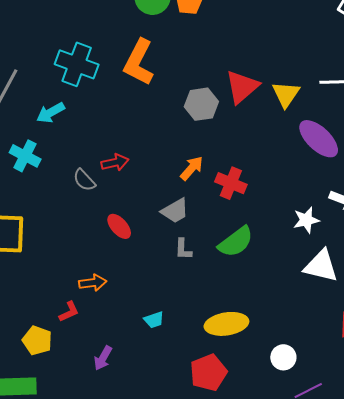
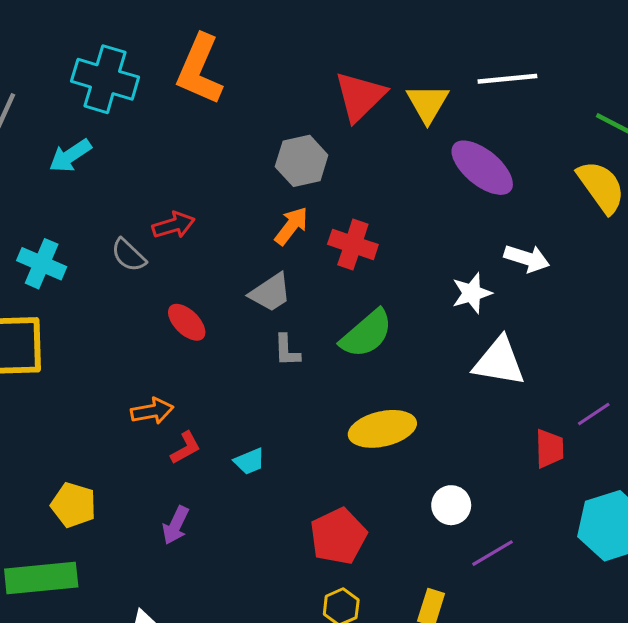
gray hexagon: (201, 104) -> (302, 161), moved
cyan cross: (25, 156) -> (42, 264), moved
red L-shape: (69, 312) -> (186, 448), moved
yellow ellipse: (226, 324) -> (382, 429), moved

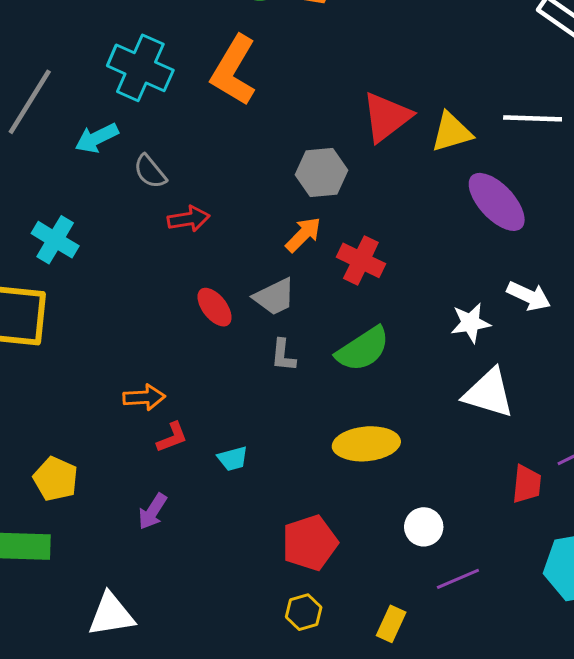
yellow triangle: (428, 103) -> (452, 132), turned 36
gray semicircle: (129, 255) -> (150, 172), moved
red ellipse: (187, 322) -> (215, 307), moved

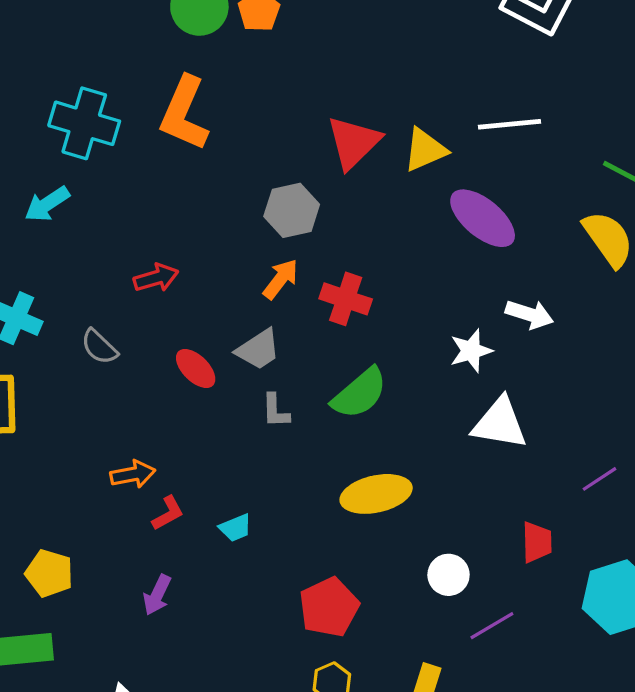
gray semicircle: (150, 172) -> (99, 347), moved
red trapezoid: (527, 484) -> (537, 542), moved

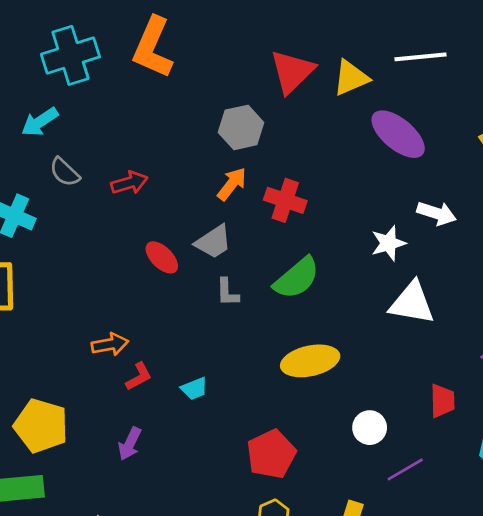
cyan cross: (84, 123) -> (70, 55), turned -34
gray semicircle: (99, 347) -> (65, 172), moved
yellow pentagon: (49, 573) -> (41, 426), size x1.4

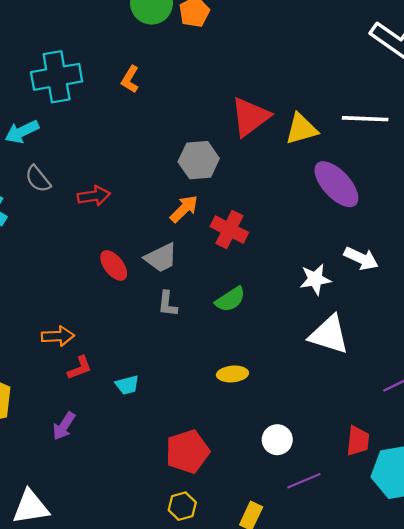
orange L-shape: (153, 48) -> (130, 79), size x0.5
green semicircle: (297, 278) -> (230, 299), size x0.7
yellow ellipse: (310, 361) -> (232, 374), size x0.6
red trapezoid: (442, 401) -> (358, 441), moved

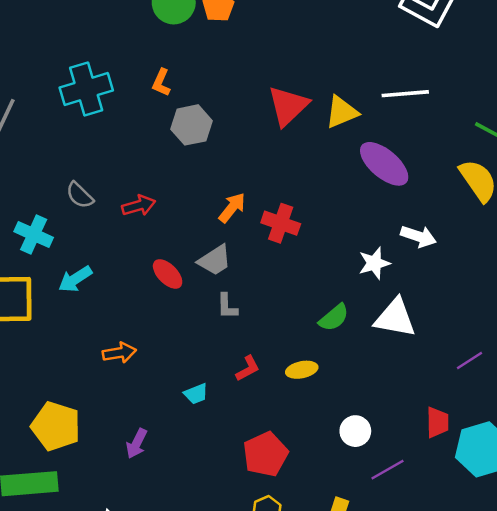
cyan arrow: (22, 132) -> (75, 279), moved
gray hexagon: (199, 160) -> (191, 125), moved
green semicircle: (230, 299) -> (334, 318), moved
red L-shape: (80, 368) -> (248, 368), moved

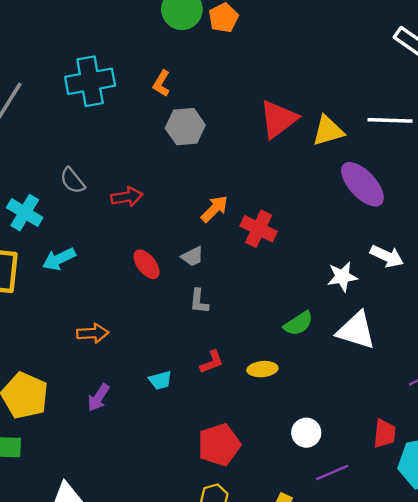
gray trapezoid: (215, 260) -> (192, 257), size x0.7
purple arrow: (137, 443) -> (98, 398), moved

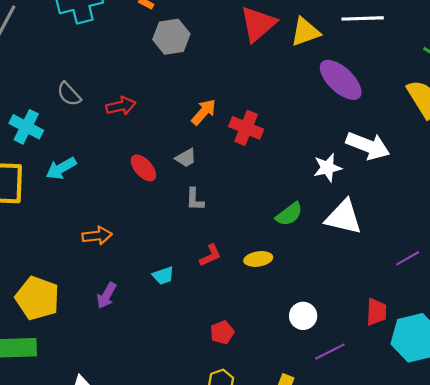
white arrow: (387, 256) -> (368, 146), size x1.4
red pentagon: (219, 445) -> (222, 332), size x0.6

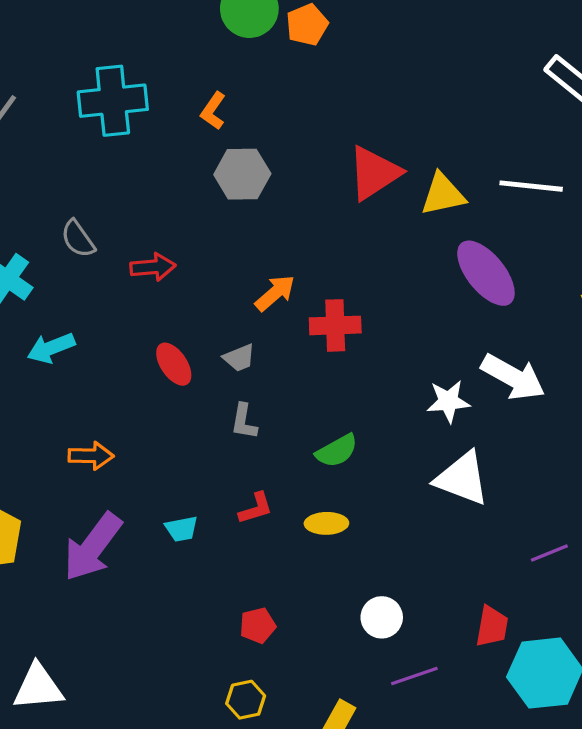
red cross: (246, 128) -> (335, 325), turned -32
green semicircle: (289, 214) -> (337, 451), moved
purple arrow: (106, 296) -> (93, 547), size x1.8

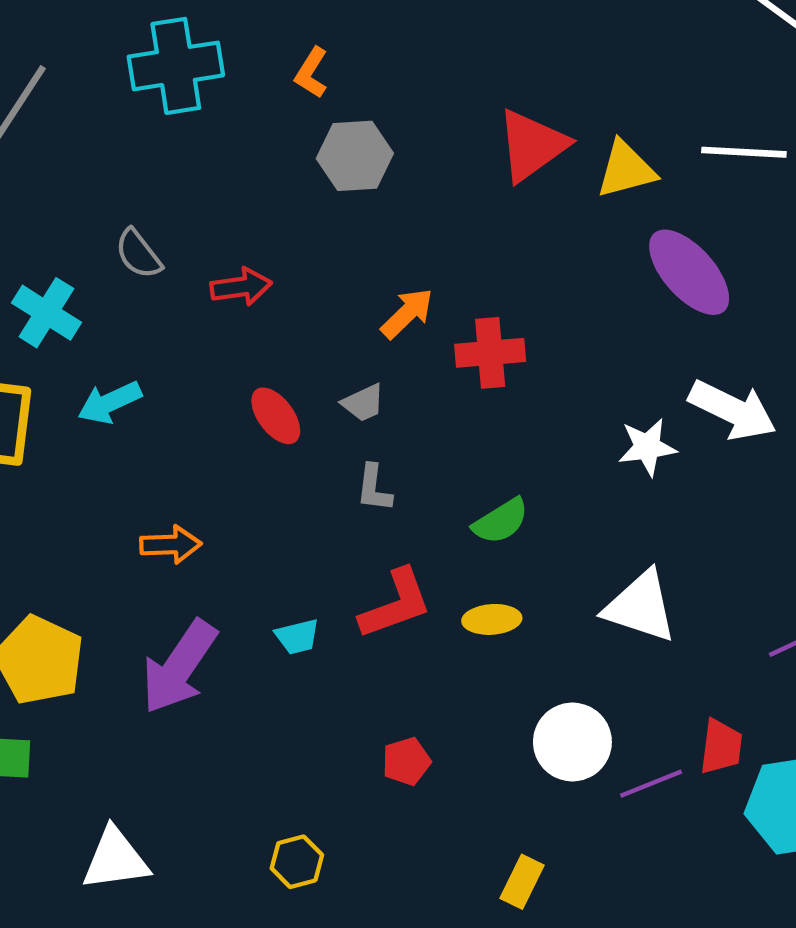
white triangle: (462, 478) -> (640, 607), moved
red L-shape: (256, 508) -> (396, 604), size x1.6
white circle: (382, 617) -> (572, 742), size x1.4
purple line: (414, 676) -> (651, 784), moved
yellow hexagon: (246, 700) -> (297, 862), moved

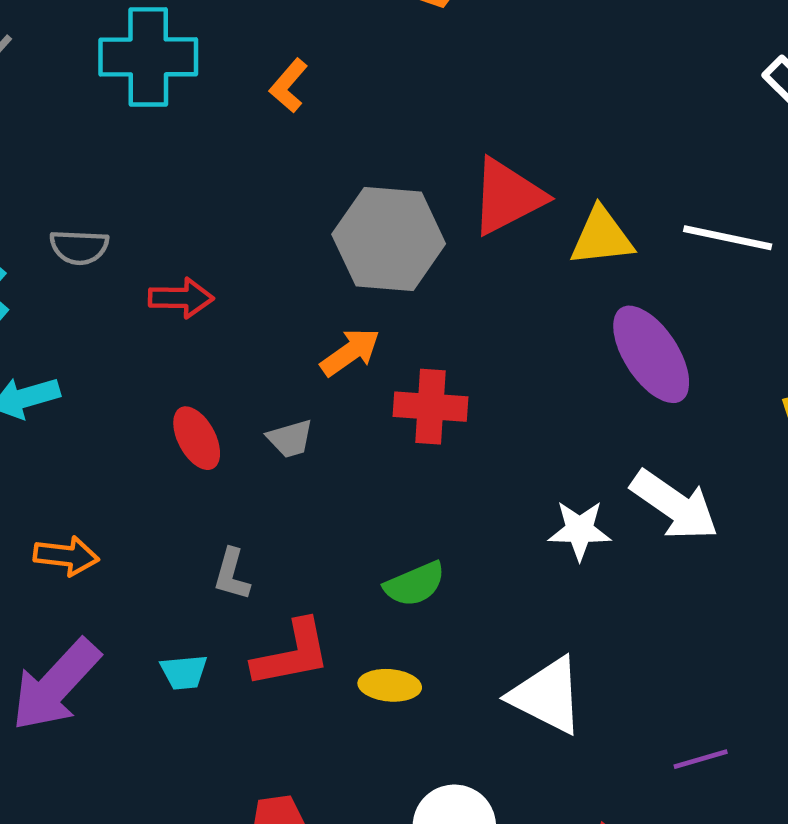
gray hexagon: (355, 156) -> (389, 239), moved, size x1.4
gray semicircle: (138, 254) -> (79, 247), turned -58
gray L-shape: (374, 488) -> (232, 574), moved

